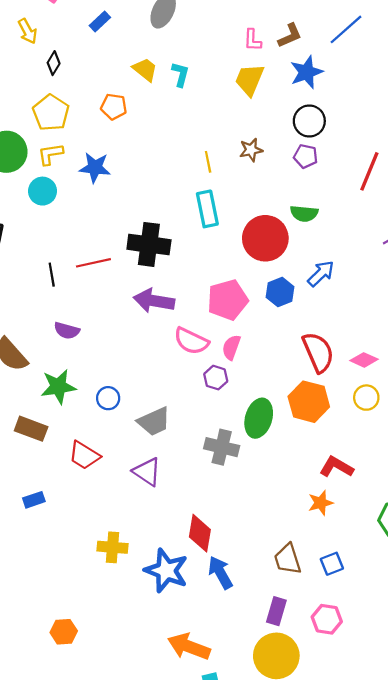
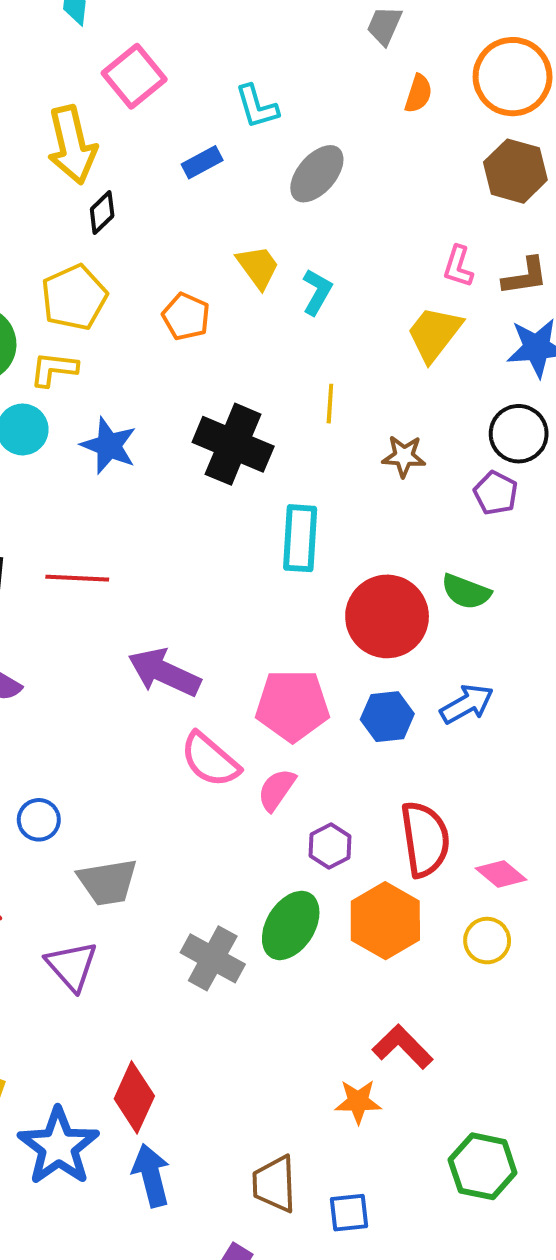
yellow arrow: (28, 31) -> (72, 145), size x1.6
yellow line: (208, 162) -> (330, 404), moved
blue star: (95, 168) -> (109, 446), moved
black cross: (149, 244) -> (233, 444), moved
purple hexagon: (216, 378) -> (330, 846), moved

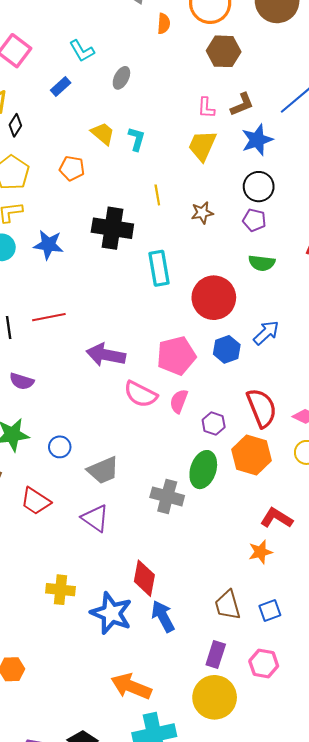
gray ellipse: (317, 174) -> (121, 78), size x0.7
green semicircle: (466, 592) -> (262, 263), moved

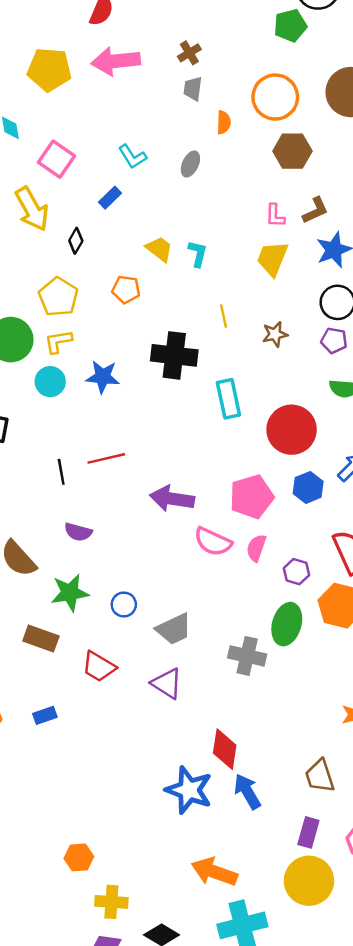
gray ellipse: (121, 78) -> (190, 164), moved
black diamond: (15, 125) -> (76, 241), moved
yellow cross: (60, 590) -> (111, 902), moved

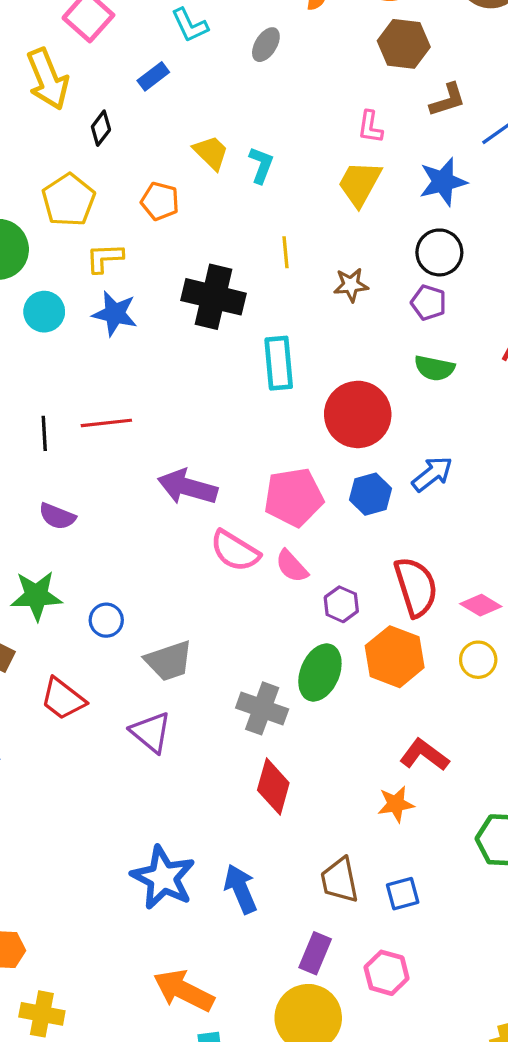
brown L-shape: (315, 210) -> (448, 100), moved
yellow L-shape: (58, 342) -> (105, 258), moved
pink semicircle: (256, 548) -> (292, 566), turned -68
red diamond: (225, 749) -> (273, 787), moved

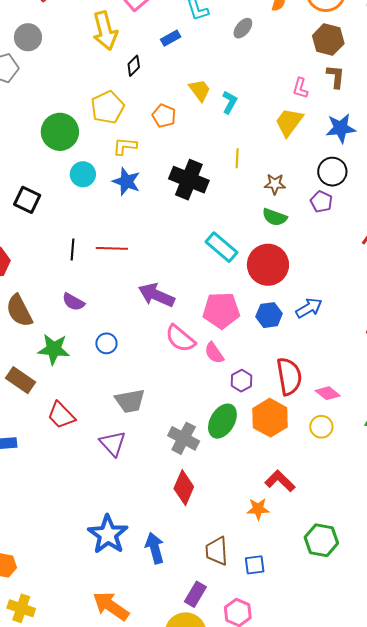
brown L-shape: (448, 100) -> (336, 76), moved, turned -75
cyan rectangle: (279, 363) -> (221, 247), moved, turned -52
green semicircle: (434, 368) -> (275, 217), moved
blue circle: (106, 620) -> (106, 343), moved

